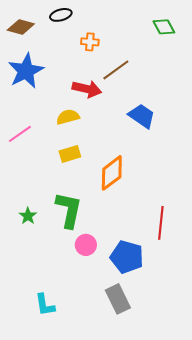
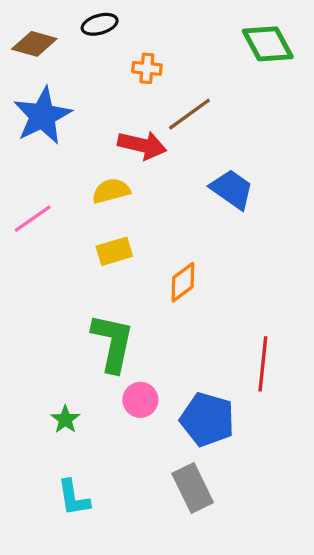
green diamond: (164, 27) -> (268, 44), size x1.4
orange diamond: (112, 173) -> (183, 282), size x0.7
green star: (28, 216) -> (65, 419), moved

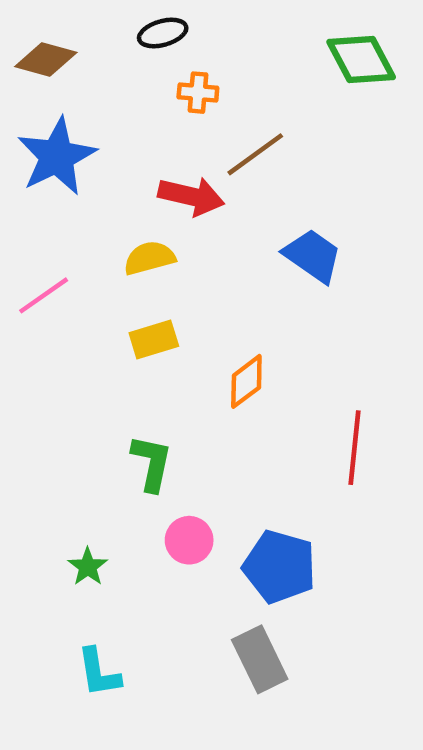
black ellipse: (100, 24) -> (163, 33), moved
green L-shape: (113, 343) -> (152, 463), size x0.7
red line: (263, 364) -> (355, 448), moved

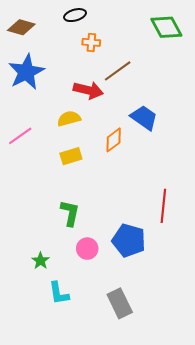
orange diamond: (246, 381) -> (114, 140), moved
blue pentagon: (280, 567) -> (129, 240), moved
cyan L-shape: (99, 673) -> (59, 293), moved

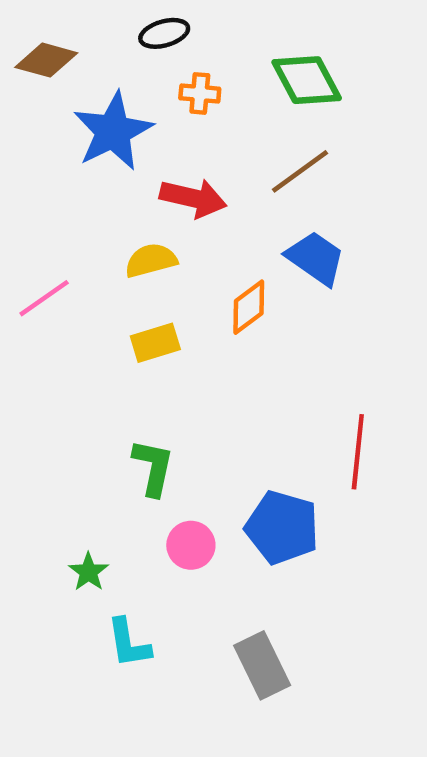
green diamond: (166, 27) -> (307, 80), moved
brown line: (118, 71) -> (300, 171), moved
blue star: (26, 72) -> (113, 131), moved

